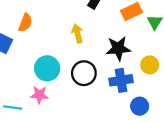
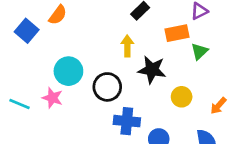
yellow arrow: (77, 33) -> (127, 46), moved
blue cross: (121, 80) -> (127, 121), moved

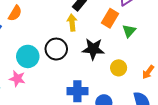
orange rectangle: (177, 33) -> (110, 18), turned -42
yellow arrow: (127, 46) -> (72, 23), moved
black circle: (107, 87) -> (56, 49), moved

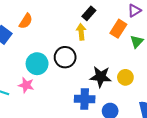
black star: (93, 49) -> (101, 77), moved

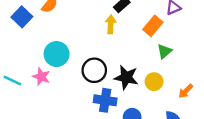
green triangle: (137, 42) -> (164, 51), moved
black circle: (65, 57) -> (94, 70), moved

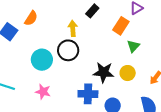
yellow arrow: (111, 24) -> (73, 28), moved
black circle: (94, 70) -> (68, 50), moved
pink star: (41, 77) -> (43, 92), moved

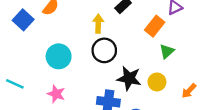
black circle: (68, 50) -> (104, 50), moved

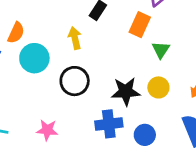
black circle: (104, 50) -> (75, 81), moved
cyan circle: (59, 56) -> (34, 58), moved

